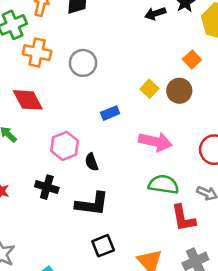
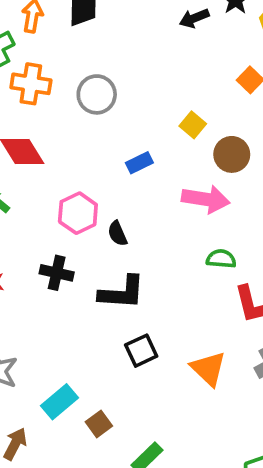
brown circle: (179, 91) -> (232, 154), moved
green semicircle: (164, 184) -> (221, 259), size x0.7

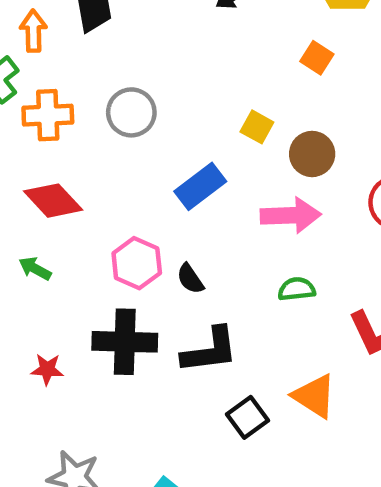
blue rectangle: (139, 163) -> (200, 186), size x1.5
green semicircle: (221, 259) -> (297, 289), moved
black cross: (57, 273) -> (125, 342), size x1.5
orange triangle: (208, 369) -> (314, 396), moved

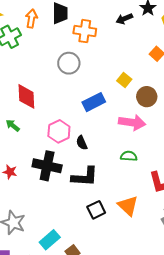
orange cross: (48, 115) -> (85, 31), moved
red diamond: (53, 201) -> (26, 96), turned 30

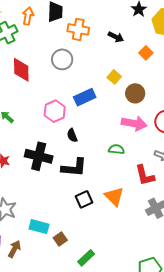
black arrow: (124, 19) -> (116, 37), moved, turned -133
red diamond: (26, 96) -> (21, 70), moved
pink arrow: (132, 122) -> (134, 123), moved
pink hexagon: (59, 131) -> (55, 111), moved
cyan rectangle: (50, 240) -> (39, 227), turned 54

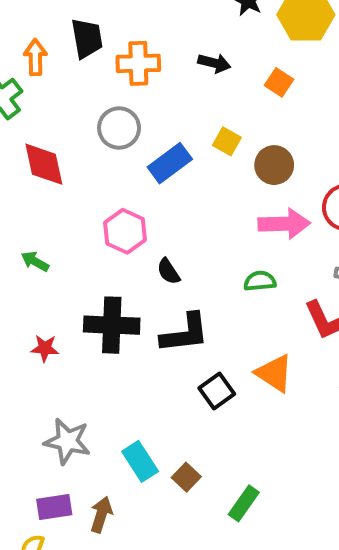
blue rectangle: (85, 97) -> (170, 163), moved
cyan rectangle: (39, 227) -> (140, 461), turned 54

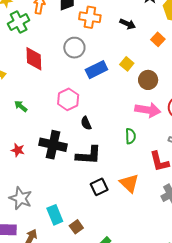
green semicircle: (260, 281) -> (130, 136), turned 84

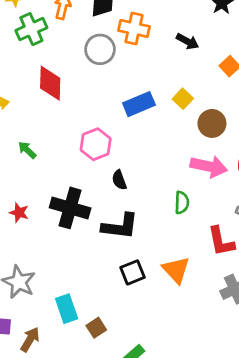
gray circle: (74, 48) -> (100, 49), moved

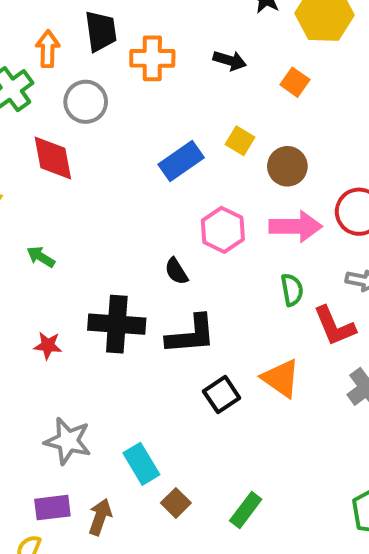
gray circle: (100, 49) -> (86, 102), moved
pink hexagon: (96, 144) -> (223, 230), moved
green semicircle: (182, 203) -> (292, 290), moved
brown square: (96, 328) -> (176, 503), moved

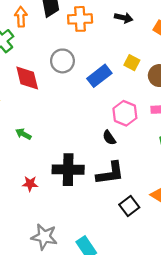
gray circle: (86, 102) -> (62, 61), moved
black semicircle: (176, 271) -> (109, 138), moved

